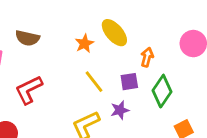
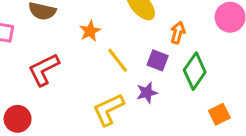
orange star: (84, 44) -> (90, 31), moved
purple square: (129, 82) -> (158, 60), turned 30

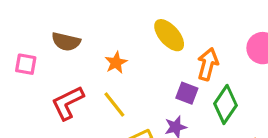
orange arrow: (178, 33) -> (208, 64), size x1.4
yellow line: (118, 60) -> (114, 104), moved

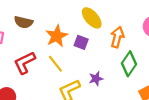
orange star: (116, 63) -> (57, 36), size x1.5
purple square: (187, 93) -> (81, 42), moved

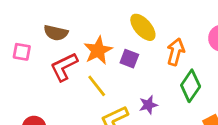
red L-shape: (25, 63) -> (64, 67), moved

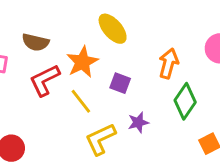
yellow ellipse: (143, 27) -> (113, 29), moved
purple square: (129, 59) -> (120, 83), moved

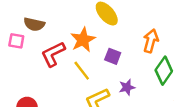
brown semicircle: (35, 42) -> (34, 24), moved

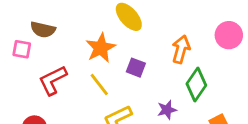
red L-shape: (53, 54) -> (53, 80), moved
purple star: (127, 87) -> (167, 110), moved

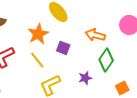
orange arrow: (181, 49) -> (95, 35), turned -90

